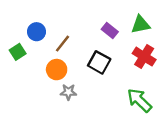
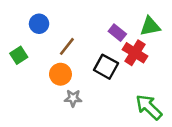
blue circle: (36, 32) -> (39, 24), moved
red cross: (144, 57) -> (135, 53), moved

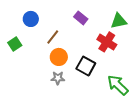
purple rectangle: (117, 33) -> (81, 18), moved
black square: (106, 67) -> (86, 66), moved
orange circle: (60, 74) -> (59, 57), moved

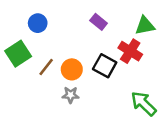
brown line: (53, 37) -> (46, 67), moved
green square: (15, 44) -> (18, 54), size x1.5
black square: (86, 66) -> (105, 66), moved

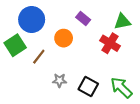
blue circle: (38, 23) -> (32, 20), size x1.6
black square: (105, 66) -> (88, 87), moved
orange circle: (72, 69) -> (64, 38), moved

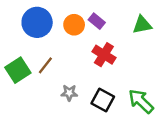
orange circle: (64, 38) -> (74, 25), moved
red cross: (110, 43) -> (104, 55), moved
green square: (15, 45) -> (18, 70), moved

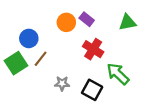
blue circle: (37, 22) -> (29, 38), moved, size x0.7
green arrow: (141, 101) -> (118, 74), moved

